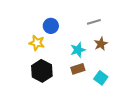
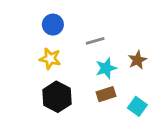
gray line: (94, 22) -> (95, 41), moved
blue circle: (51, 26) -> (53, 25), moved

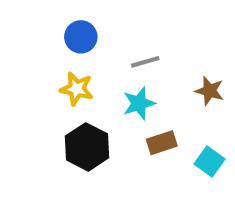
brown star: (137, 60) -> (209, 91), turned -30
cyan star: (106, 68) -> (139, 103), moved

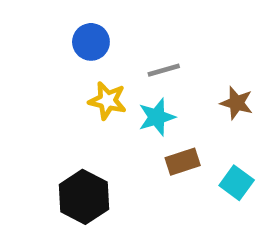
yellow star: (77, 89) -> (107, 101), moved
black hexagon: (87, 147) -> (84, 197), moved

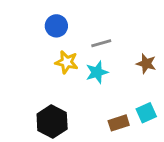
brown rectangle: (183, 162) -> (119, 123), moved
cyan square: (237, 183) -> (146, 113), turned 30

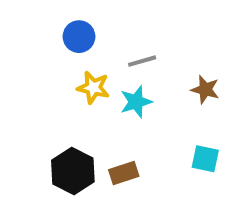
cyan square: (146, 113) -> (205, 159), turned 36
brown rectangle: (119, 123) -> (124, 173), moved

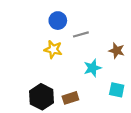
blue circle: (79, 37) -> (58, 21), moved
cyan star: (136, 102) -> (92, 68), moved

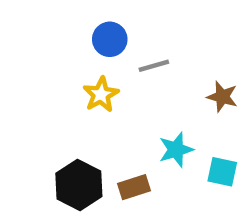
yellow star: (53, 49) -> (101, 94), turned 30
cyan star: (92, 68) -> (176, 150), moved

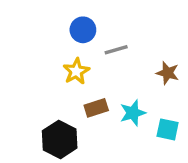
brown rectangle: (134, 187) -> (96, 108), moved

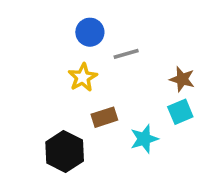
cyan star: (133, 113) -> (144, 139), moved
cyan square: (168, 129) -> (180, 112), moved, turned -35

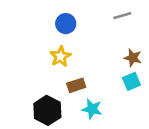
gray line: (126, 54) -> (122, 16), moved
cyan star: (144, 139) -> (92, 109), moved, turned 30

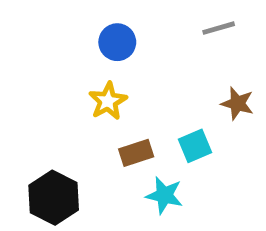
cyan square: (131, 81) -> (195, 146), moved
black hexagon: (47, 110) -> (54, 198), moved

